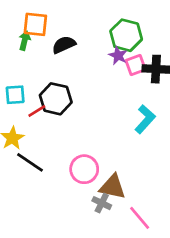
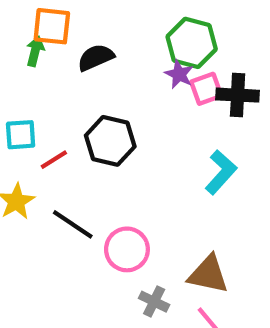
black hexagon: (56, 99) -> (110, 141), moved
black line: (30, 162) -> (73, 224), moved
brown triangle: (113, 187) -> (208, 274), moved

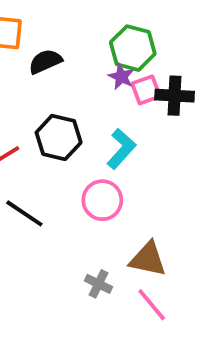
cyan L-shape: (221, 172) -> (121, 149), moved
pink circle: (127, 249) -> (102, 200), moved

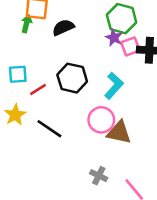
brown triangle: (148, 259) -> (119, 133), moved

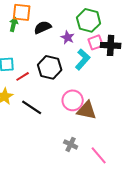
purple star: (114, 38) -> (68, 37), moved
cyan L-shape: (114, 86) -> (83, 59), moved

